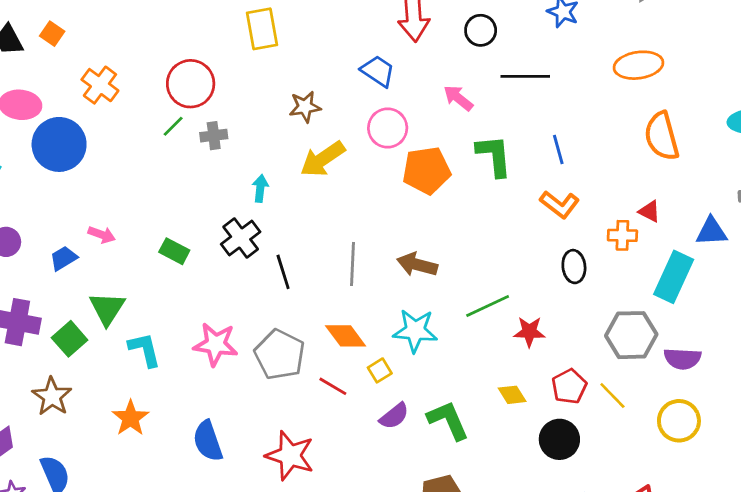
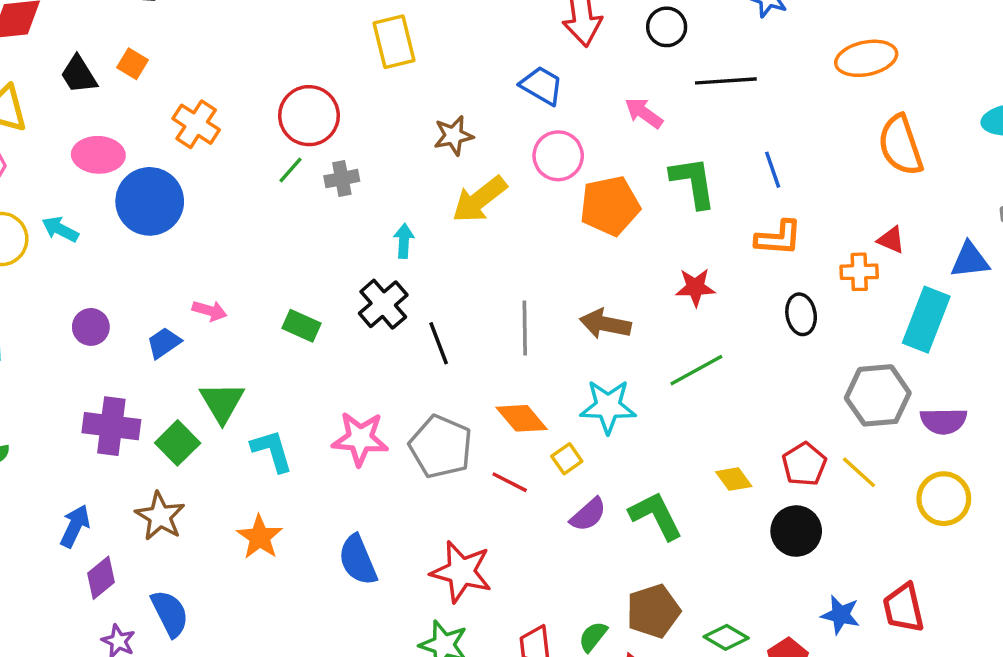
orange L-shape: (560, 204) -> (778, 238), turned -30
red star: (529, 332) -> (695, 287), moved

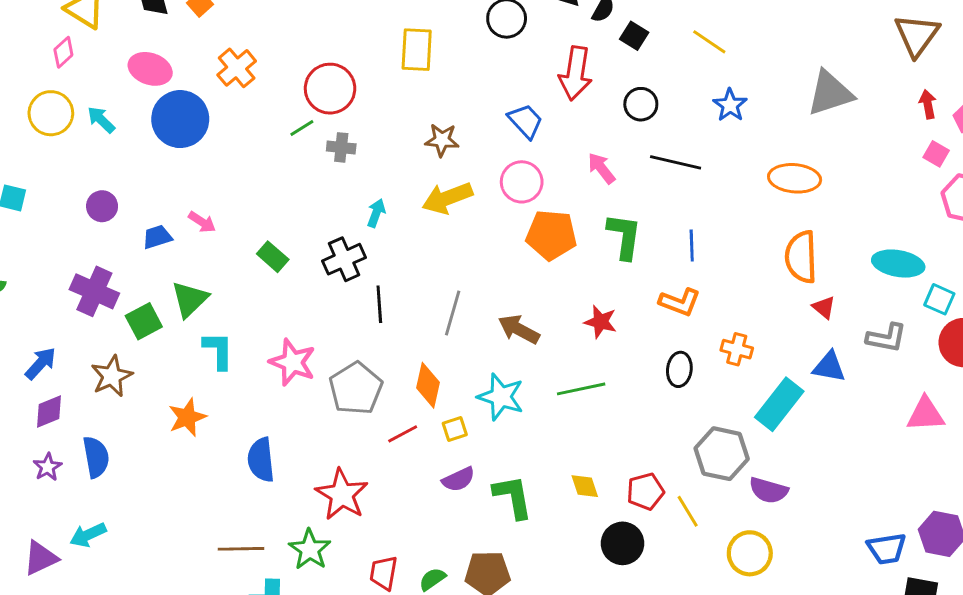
red triangle: (891, 240) -> (824, 307), moved
orange diamond: (522, 418) -> (428, 385), turned 36
red line: (510, 482) -> (403, 434), turned -72

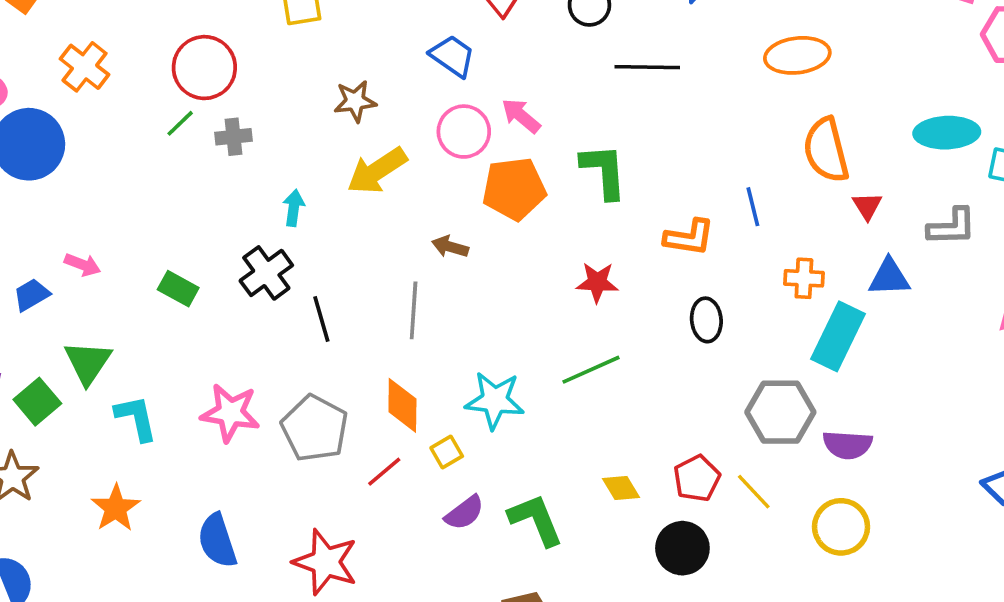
pink arrow: (601, 168) -> (521, 116), moved
blue line: (692, 245) -> (753, 207), moved
red triangle: (824, 307) -> (867, 206), turned 30
brown arrow: (519, 329) -> (450, 247), moved, size x0.7
orange cross: (737, 349) -> (804, 278), moved

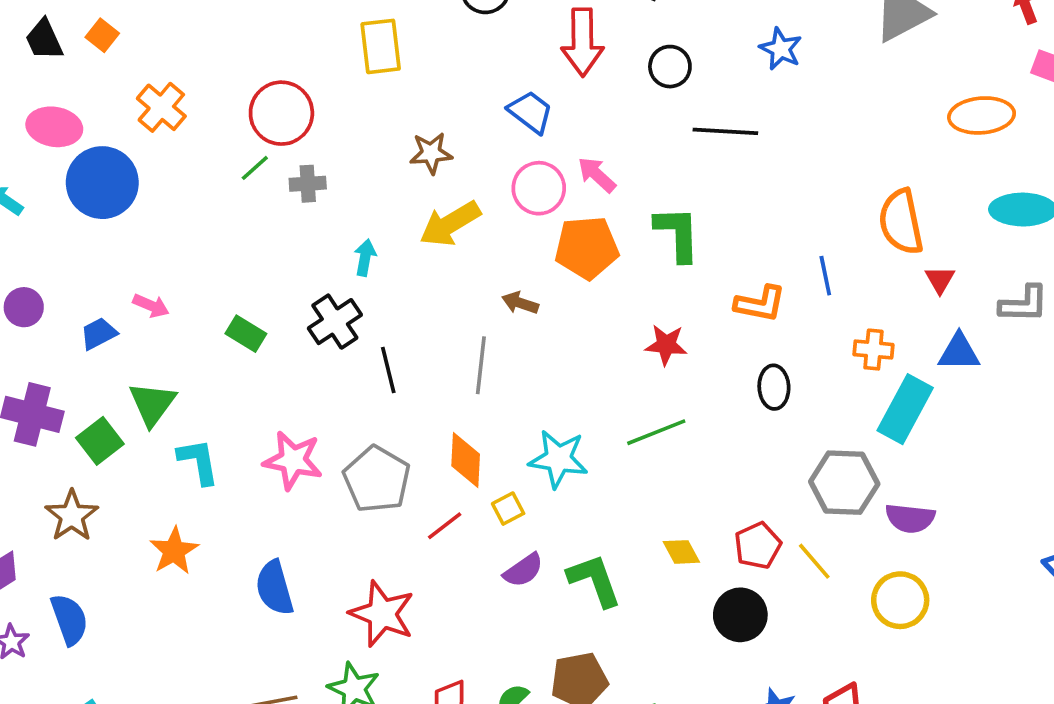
orange ellipse: (797, 55) -> (982, 115), moved

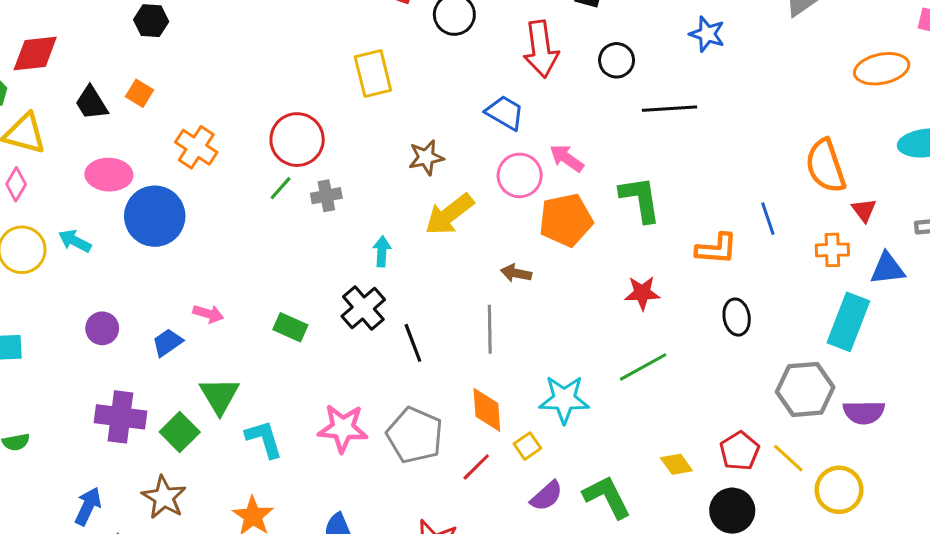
orange cross: (873, 350) -> (832, 250), moved
yellow circle: (900, 600) -> (839, 490), moved

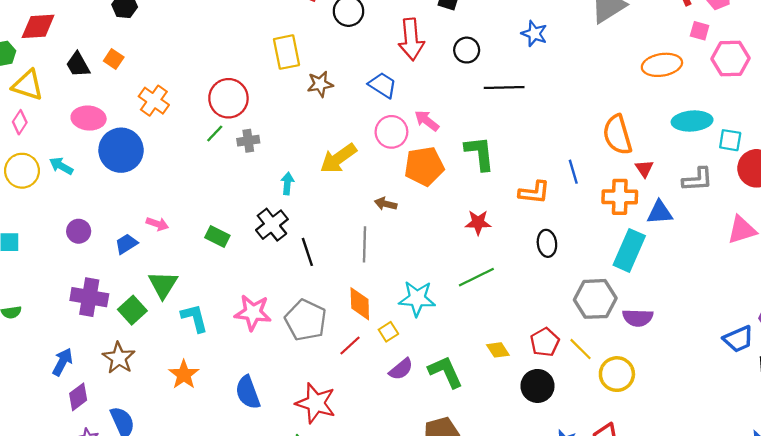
brown star: (426, 157) -> (320, 84), moved
orange cross: (832, 250) -> (620, 197), size x1.4

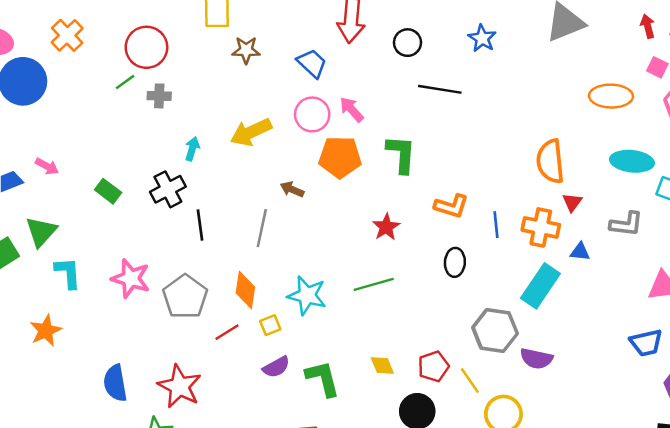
blue line: (573, 172) -> (496, 225), moved
blue triangle: (660, 212) -> (580, 252), size x0.7
red star: (478, 223) -> (386, 227), turned 30
blue trapezoid: (738, 339) -> (646, 343), moved
blue semicircle: (248, 392) -> (115, 383), moved

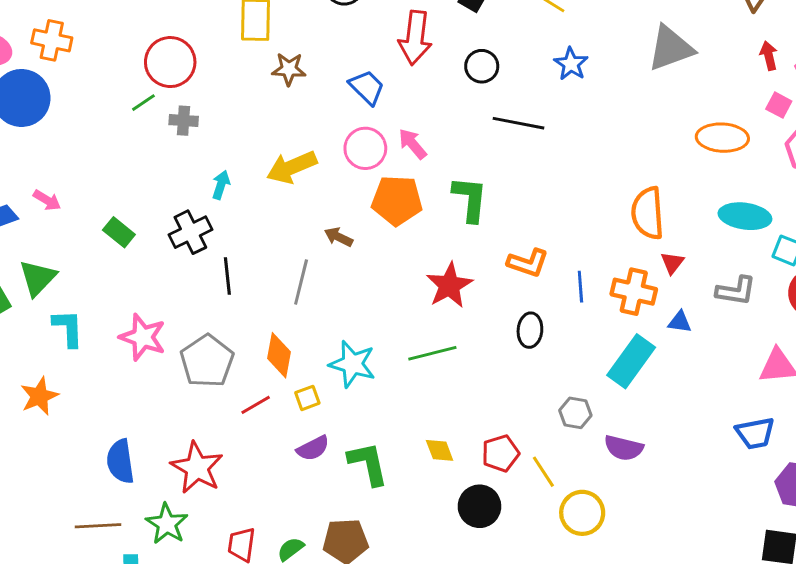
orange cross: (67, 35) -> (52, 40), moved, turned -36
red star: (386, 227) -> (449, 285), size x1.4
gray hexagon: (495, 330) -> (575, 413), size x0.6

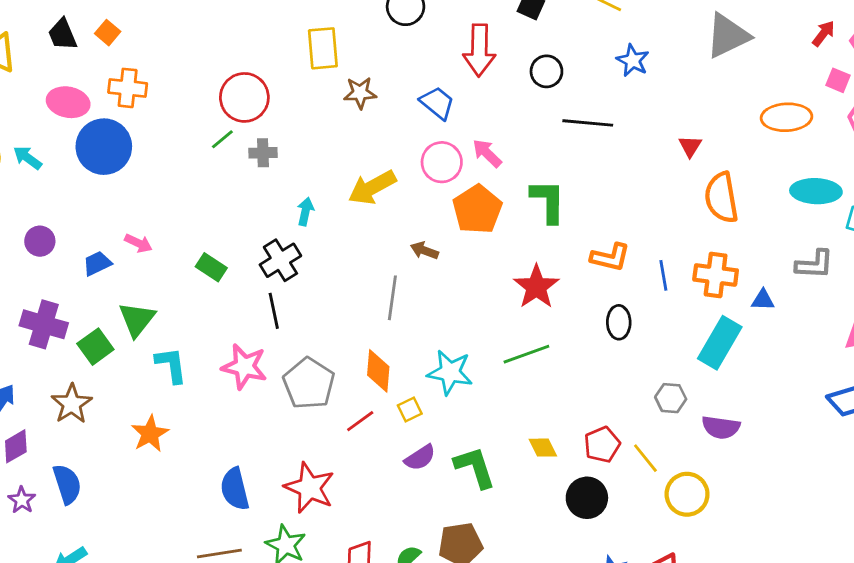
red arrow: (769, 56) -> (823, 33), turned 56
orange pentagon: (397, 200) -> (477, 209), turned -30
red triangle: (672, 263) -> (690, 146), moved
black line: (227, 276) -> (274, 311), moved

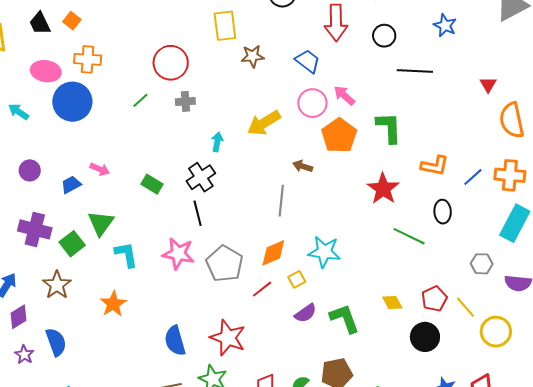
green line: (222, 139) -> (140, 100), moved
blue line: (663, 275) -> (473, 177), turned 60
green line: (526, 354) -> (409, 236), moved, turned 48
orange diamond: (378, 371) -> (273, 253), turned 64

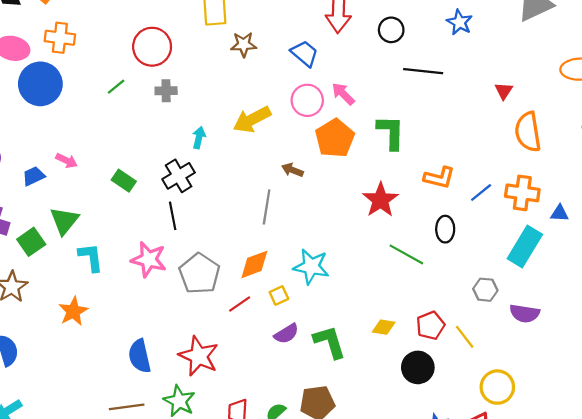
yellow diamond: (392, 303) -> (384, 327), turned -55
yellow circle: (496, 332) -> (497, 387), moved

